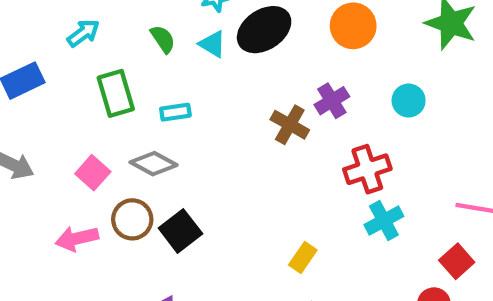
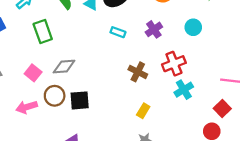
cyan rectangle: (175, 112) -> (118, 32), moved, turned 32
brown cross: (290, 125) -> (138, 72), moved
gray diamond: (154, 164) -> (64, 67), turned -30
black square: (180, 231) -> (80, 100), turned 36

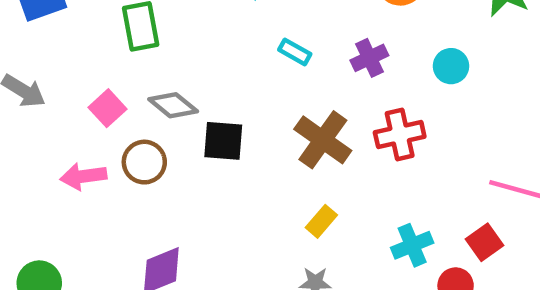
gray diamond: (64, 67) -> (173, 105), turned 35
brown cross: (138, 72) -> (323, 140), size x1.4
cyan cross: (184, 90) -> (412, 245), moved
black square: (80, 100) -> (223, 141), moved

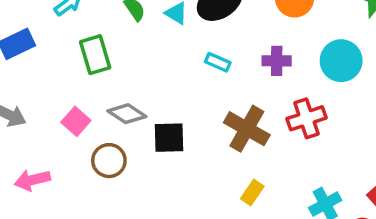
purple cross: (369, 58) -> (277, 61), turned 32
cyan circle: (451, 66) -> (341, 61), size x1.5
pink arrow: (83, 176) -> (32, 180), moved

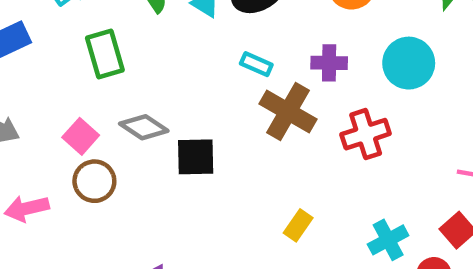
brown cross: (247, 129) -> (288, 112), moved
brown circle: (109, 161) -> (94, 181), moved

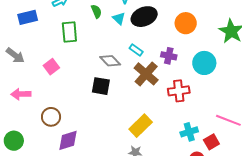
gray diamond: (144, 127) -> (110, 61), moved
brown circle: (94, 181) -> (51, 117), moved
yellow rectangle: (298, 225) -> (141, 126), size x1.6
cyan cross: (388, 240) -> (189, 132), moved

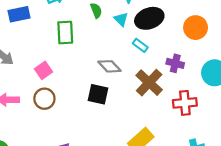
cyan rectangle: (136, 50) -> (140, 45), moved
brown circle: (51, 117) -> (44, 99), moved

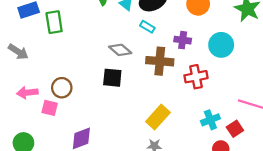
green rectangle: (65, 33) -> (54, 22), moved
pink square: (44, 70) -> (50, 108), moved, turned -35
brown cross: (149, 83) -> (160, 61), turned -32

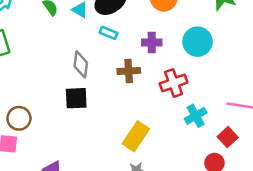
gray diamond: (120, 50) -> (81, 64), turned 65
brown cross: (160, 61) -> (129, 71), size x0.7
cyan cross: (210, 120) -> (196, 116), moved

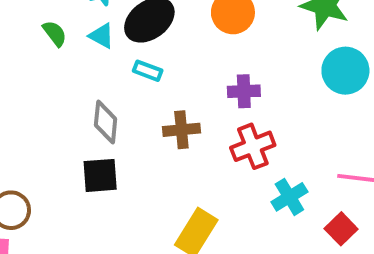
cyan circle: (197, 42) -> (345, 71), moved
purple cross: (152, 43) -> (244, 91), moved

